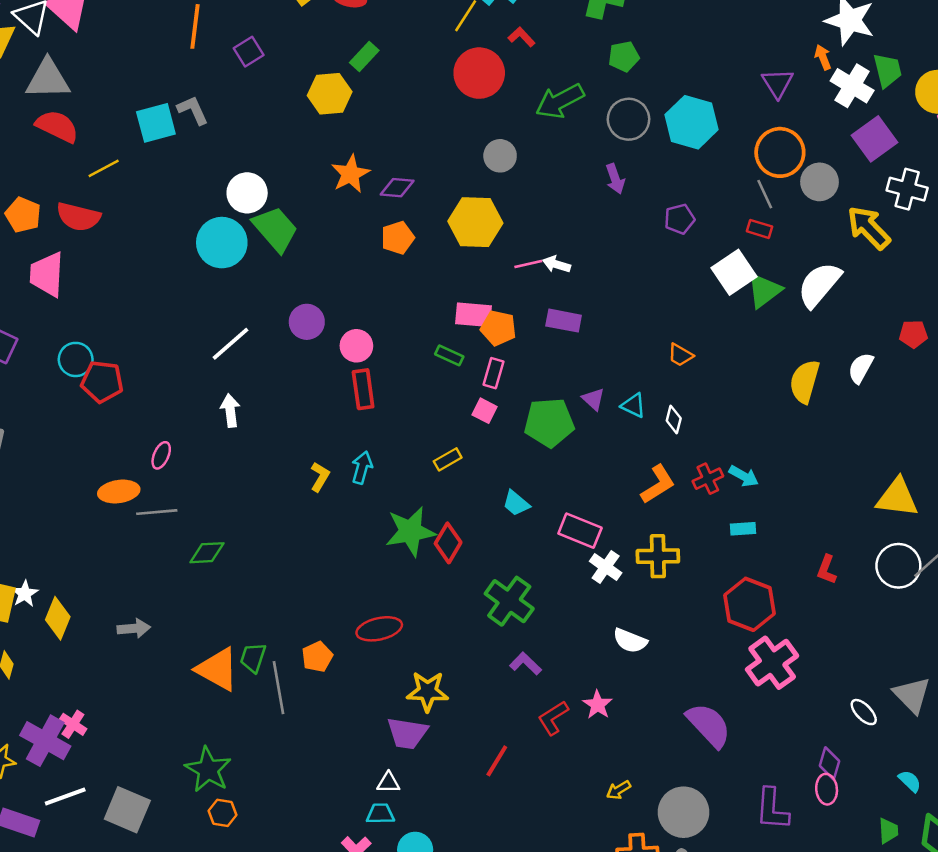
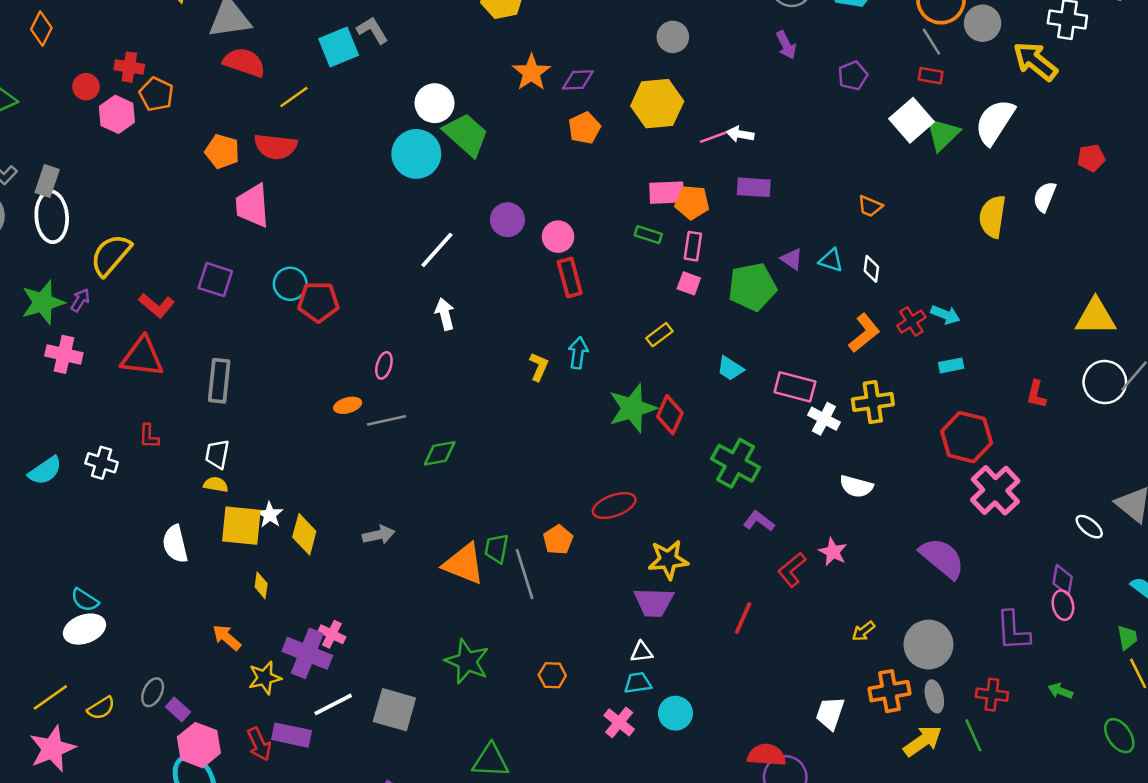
orange ellipse: (119, 492) -> (348, 405), size x0.7
orange hexagon: (222, 813) -> (552, 675), moved

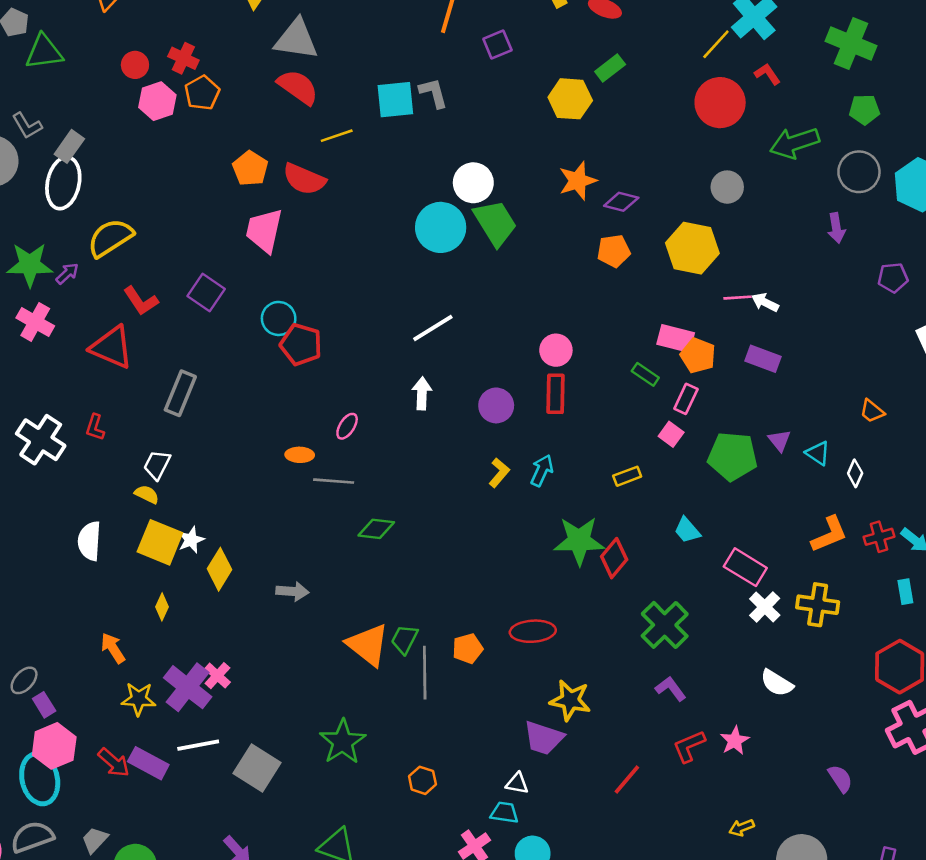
purple circle: (507, 220) -> (496, 405), moved
cyan rectangle: (951, 365) -> (905, 592), turned 75
white cross: (102, 463) -> (41, 440), size x1.5
purple semicircle: (942, 558) -> (840, 779), size x0.6
red arrow: (259, 744) -> (114, 763), turned -40

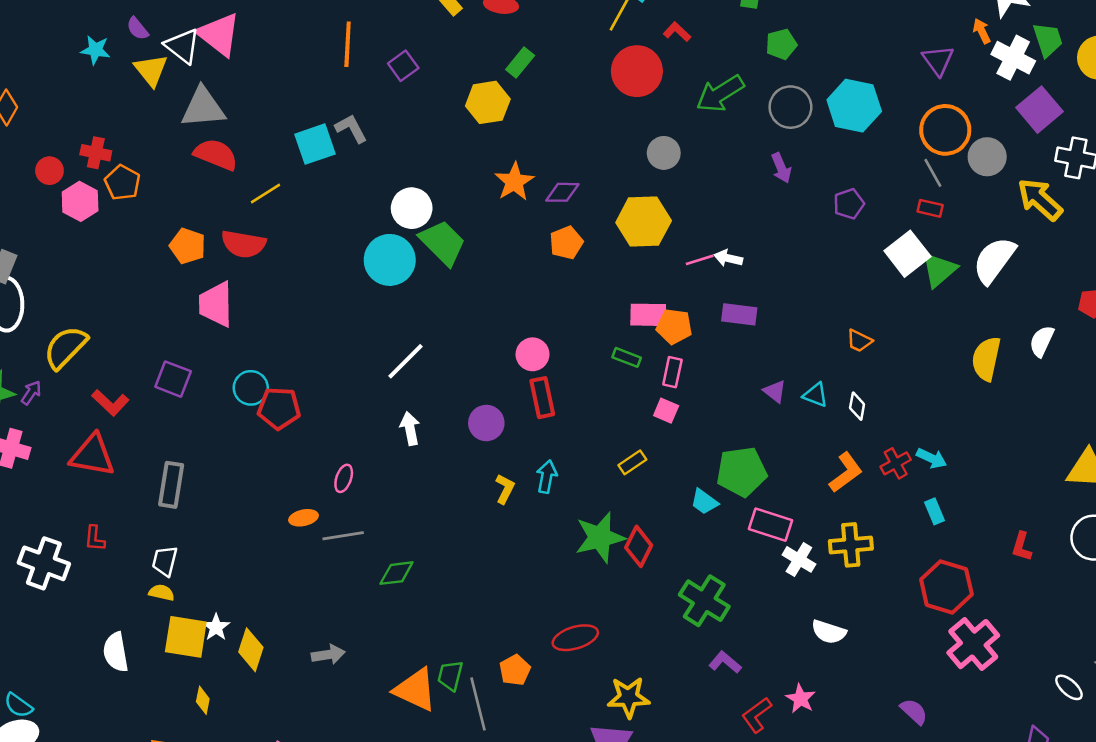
green pentagon: (733, 456) -> (742, 472), moved

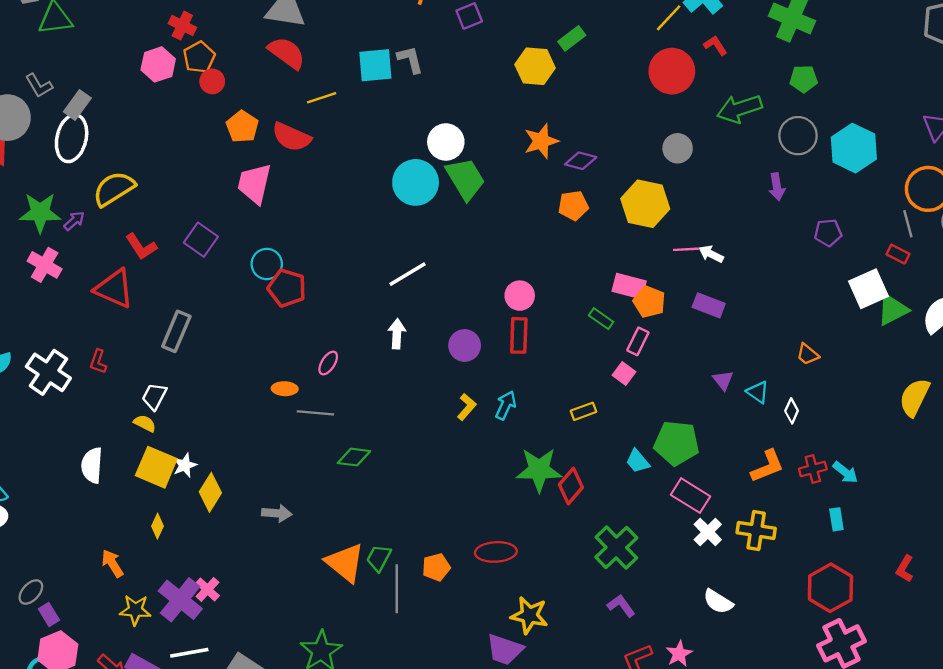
red circle: (49, 171) -> (212, 81), moved

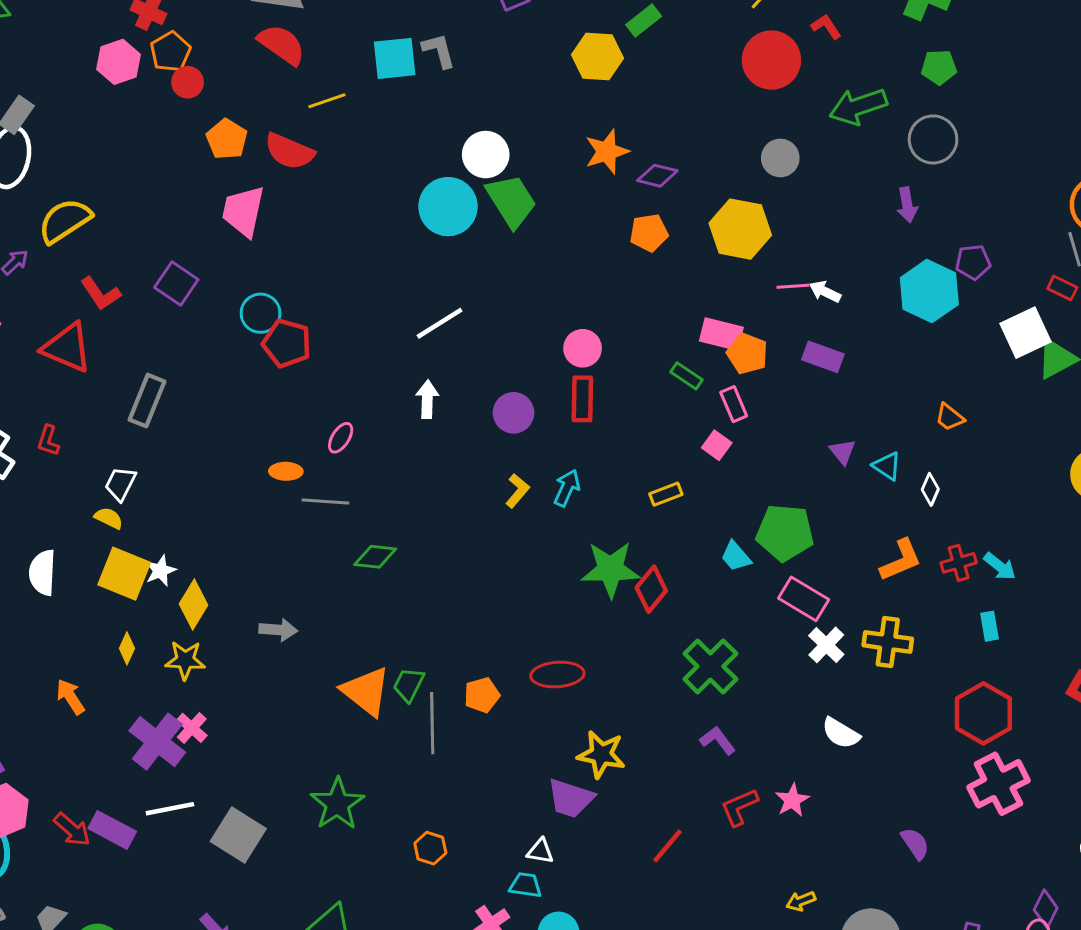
cyan hexagon: (854, 148) -> (929, 291), moved
pink rectangle: (638, 341) -> (734, 404), turned -48
yellow star: (135, 610) -> (185, 660), moved

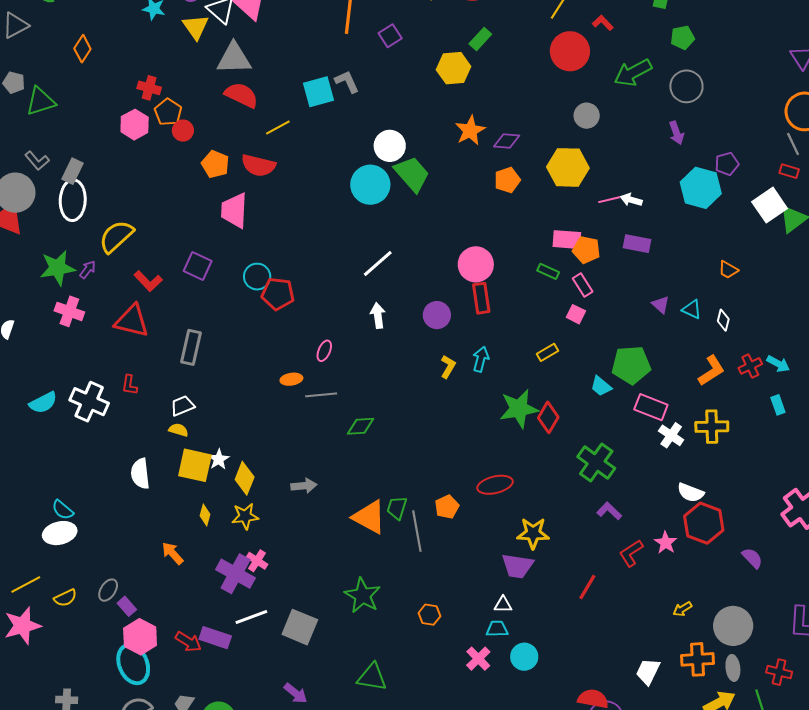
pink circle: (583, 348) -> (476, 264), size x1.4
white trapezoid: (120, 484) -> (182, 406), turned 50
red hexagon: (983, 713) -> (704, 523), moved

